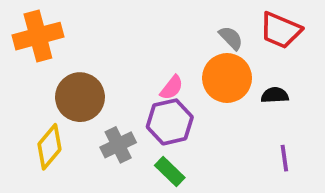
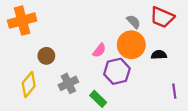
brown circle: (80, 97) -> (46, 56), size x0.6
purple hexagon: (170, 122) -> (117, 71), moved
purple line: (284, 158) -> (174, 91), moved

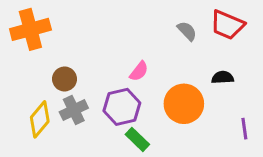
orange circle: (131, 45) -> (184, 104), moved
purple hexagon: (117, 71) -> (122, 107), moved
gray cross: (68, 83) -> (74, 110), moved

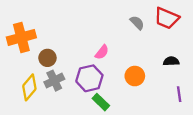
orange cross: (30, 29) -> (21, 37), moved
black semicircle: (223, 77) -> (171, 61), moved
orange circle: (184, 104) -> (135, 76), size x0.7

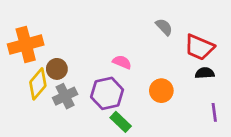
red trapezoid: (167, 18) -> (199, 47), moved
pink semicircle: (102, 52) -> (122, 62), turned -105
yellow diamond: (29, 87) -> (38, 84), moved

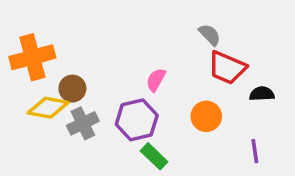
red trapezoid: (199, 47) -> (227, 68), moved
pink semicircle: (122, 62) -> (156, 80), turned -84
yellow diamond: (38, 84) -> (48, 108), turned 60
purple line: (214, 112) -> (255, 151), moved

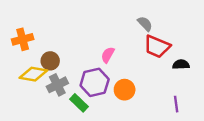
orange cross: (32, 57) -> (23, 39), size x0.7
orange circle: (206, 116) -> (125, 90), moved
green rectangle: (154, 156) -> (79, 103), moved

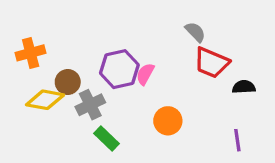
purple hexagon: (95, 82) -> (119, 69), moved
gray cross: (57, 85) -> (90, 105), moved

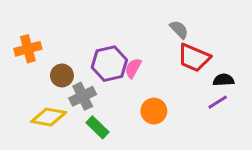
yellow diamond: (45, 100) -> (49, 117), moved
purple line: (237, 140) -> (218, 102), moved, turned 66

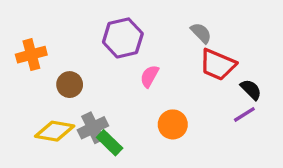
purple hexagon: (109, 64) -> (123, 38), moved
black semicircle: (224, 80) -> (251, 90), turned 48
gray cross: (83, 96) -> (93, 128), moved

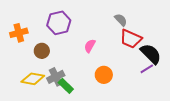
purple hexagon: (123, 38) -> (59, 23), moved
black semicircle: (251, 90) -> (151, 54), size x1.6

